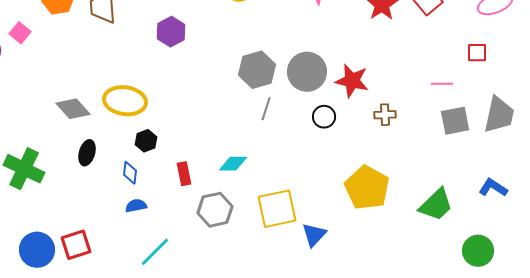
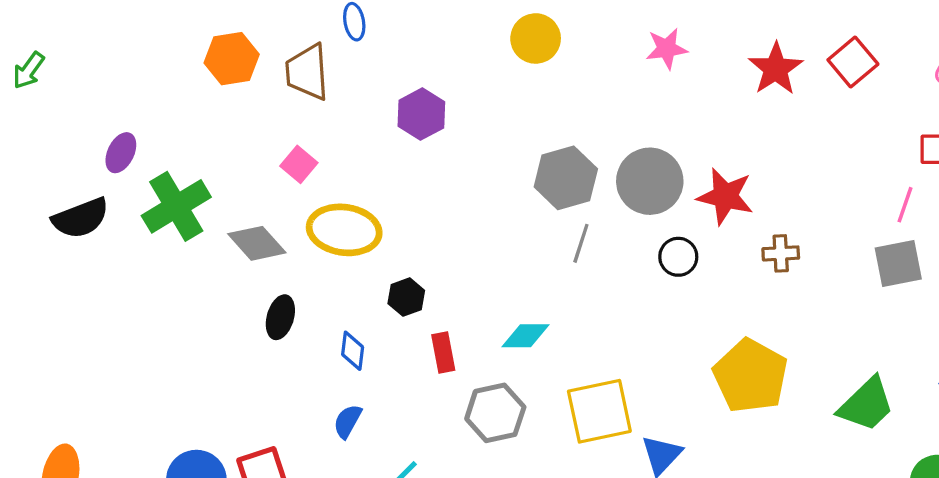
pink square: (20, 33) -> (299, 164), moved
pink line: (442, 84) -> (905, 205), moved, turned -70
black hexagon: (146, 141) -> (406, 297), moved
green cross: (24, 169) -> (176, 206), moved, turned 33
blue semicircle: (136, 206) -> (348, 421), moved, turned -50

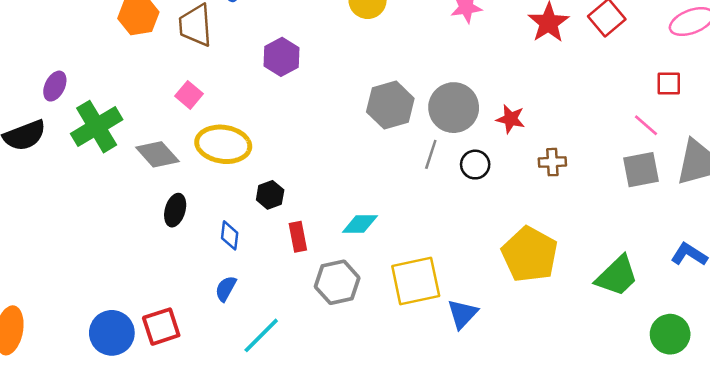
red star: (725, 196) -> (511, 119), size x0.7
pink line: (905, 205) -> (646, 125), turned -68
gray line: (581, 243) -> (431, 154), moved

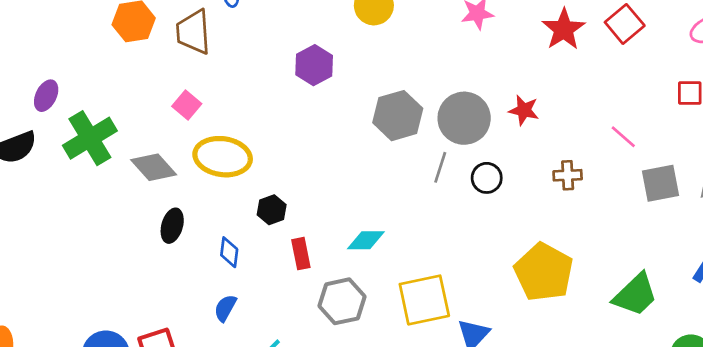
purple hexagon: (281, 57) -> (314, 65), moved
red star: (511, 119) -> (524, 110), moved
pink line: (646, 125) -> (623, 137), moved

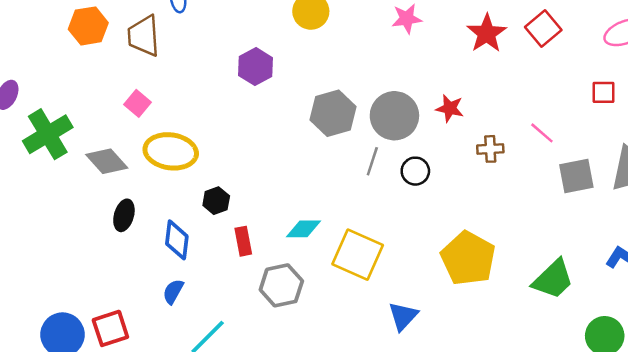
brown cross: (568, 175) -> (490, 149), moved
blue diamond: (229, 252) -> (177, 240), size x1.4
yellow square: (424, 300) -> (358, 255), moved, turned 36

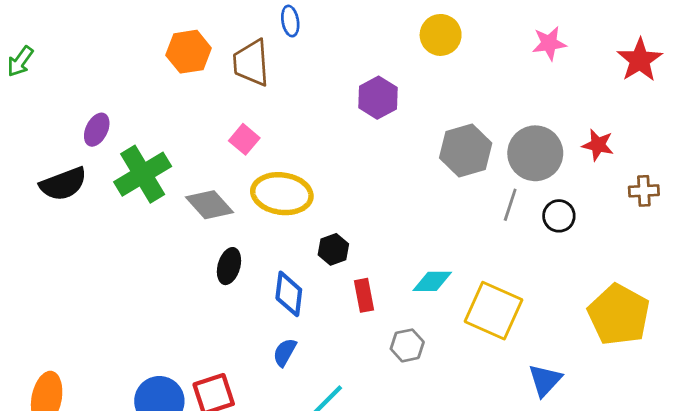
gray hexagon: (281, 285) -> (407, 345), size x0.7

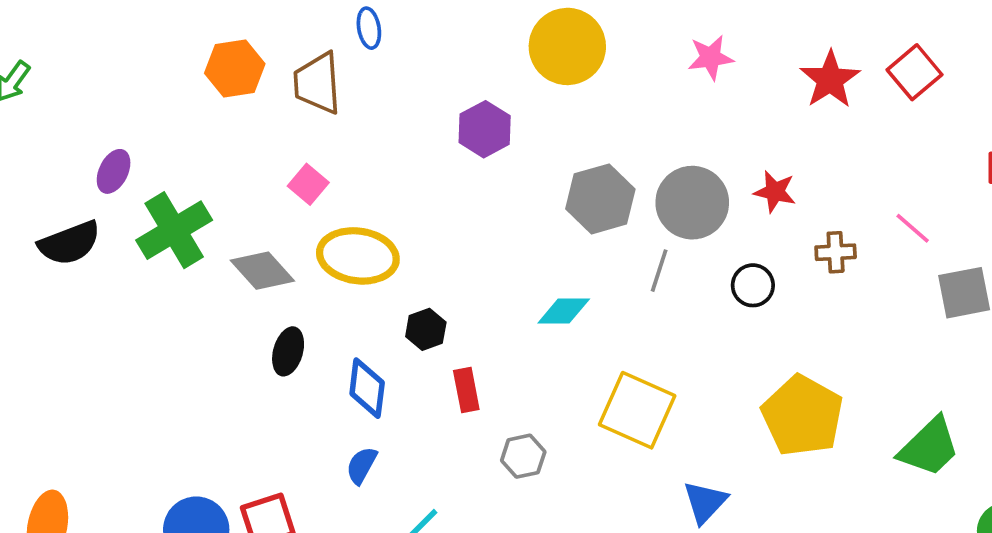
yellow circle: (441, 35) -> (567, 46), size x1.4
black circle: (559, 216) -> (753, 285), moved
cyan diamond: (432, 281) -> (564, 311), moved

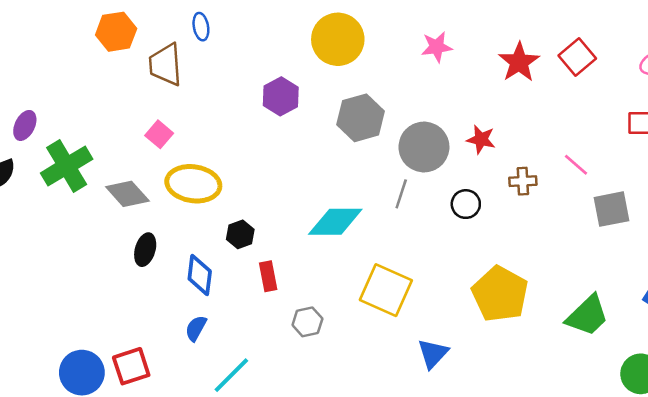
orange hexagon: (235, 69) -> (116, 32), moved
gray hexagon: (600, 199) -> (361, 118), moved
cyan diamond: (564, 311) -> (335, 222), size x1.5

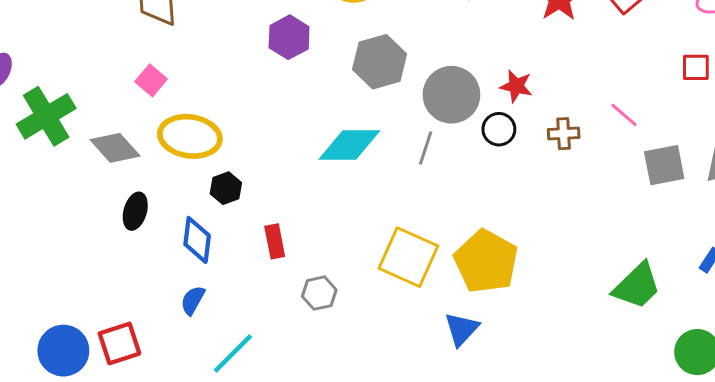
black circle: (466, 204) -> (499, 129), moved
cyan diamond: (335, 222) -> (349, 145), moved
black hexagon: (240, 234) -> (226, 188), moved
yellow pentagon: (500, 294) -> (486, 261), moved

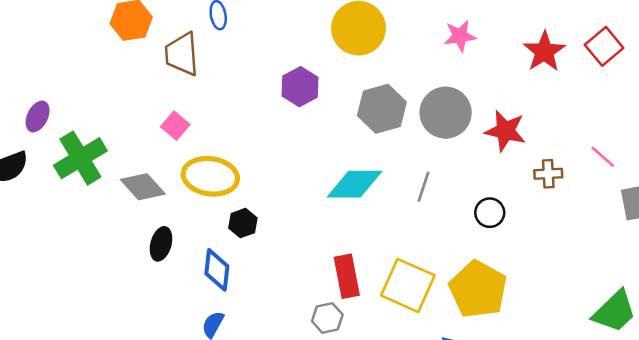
red star: (516, 86) -> (505, 131), size x1.4
gray circle: (451, 95) -> (446, 113), moved
black circle: (499, 129) -> (490, 213), moved
red rectangle: (275, 241) -> (347, 276), moved, size x1.4

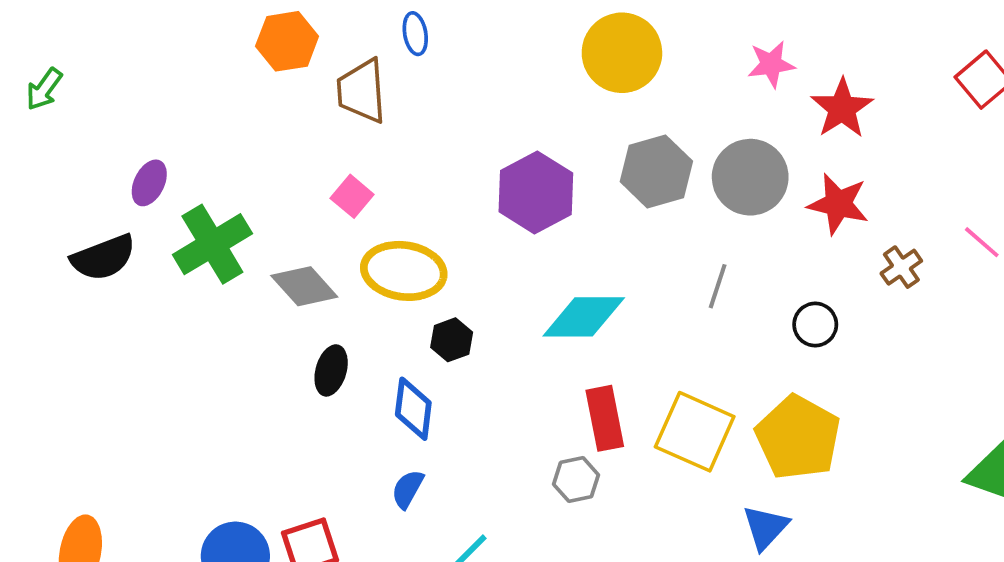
red star: (544, 52) -> (842, 108), moved
purple hexagon: (300, 87) -> (536, 192), moved, size x1.4
brown cross: (548, 174) -> (901, 267), turned -32
cyan diamond: (355, 184) -> (584, 317), moved

